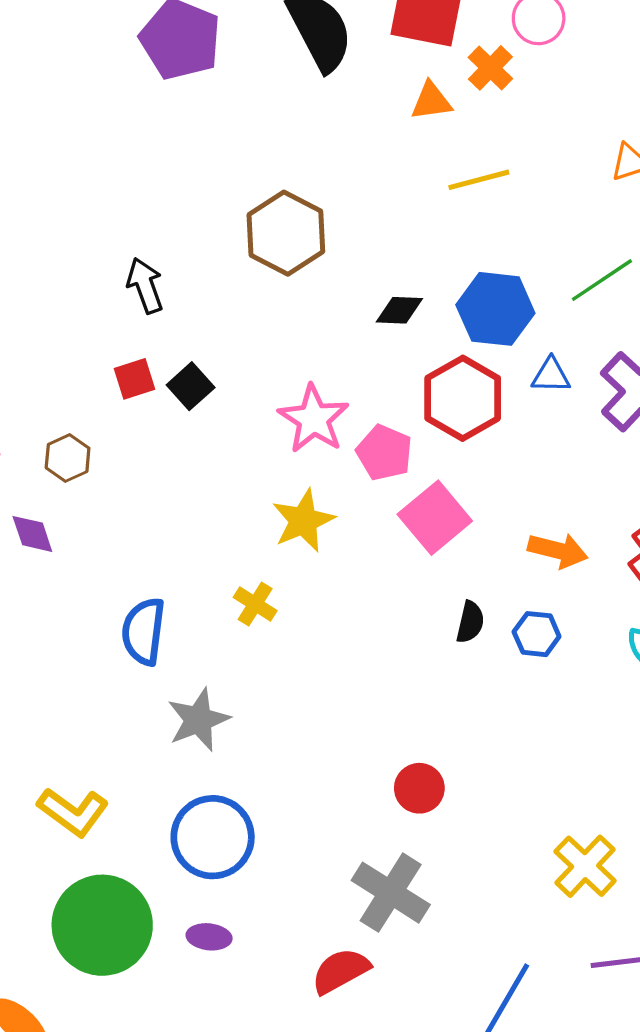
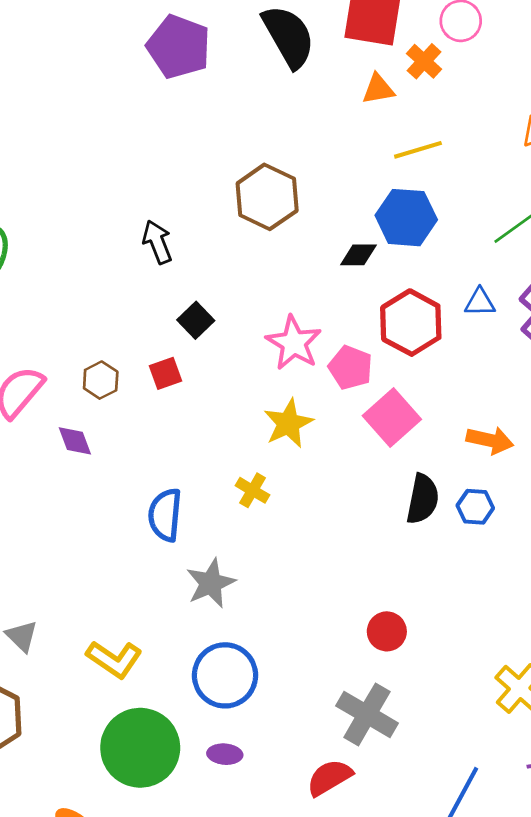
blue hexagon: (495, 309) -> (406, 218), moved
red square: (135, 379) -> (165, 373), moved
black semicircle: (470, 622) -> (423, 499), size x1.5

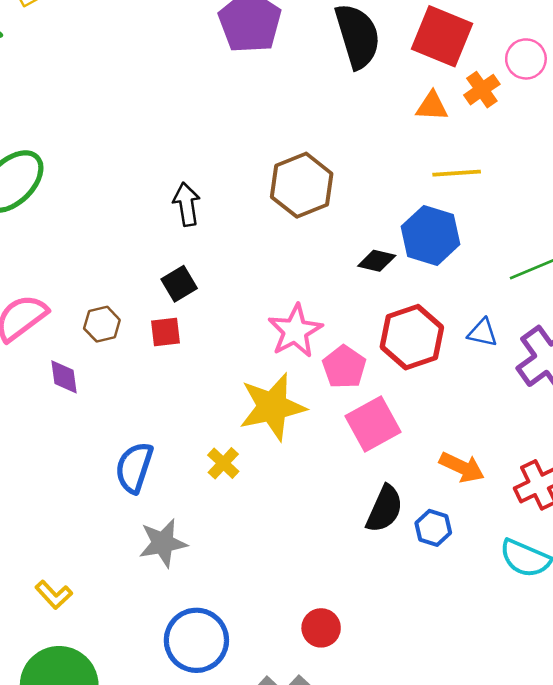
black square: (196, 320) -> (179, 284), moved
yellow star: (288, 423) -> (272, 407), size x1.4
yellow L-shape: (114, 659) -> (54, 595), size x0.7
blue circle: (225, 675) -> (196, 640), moved

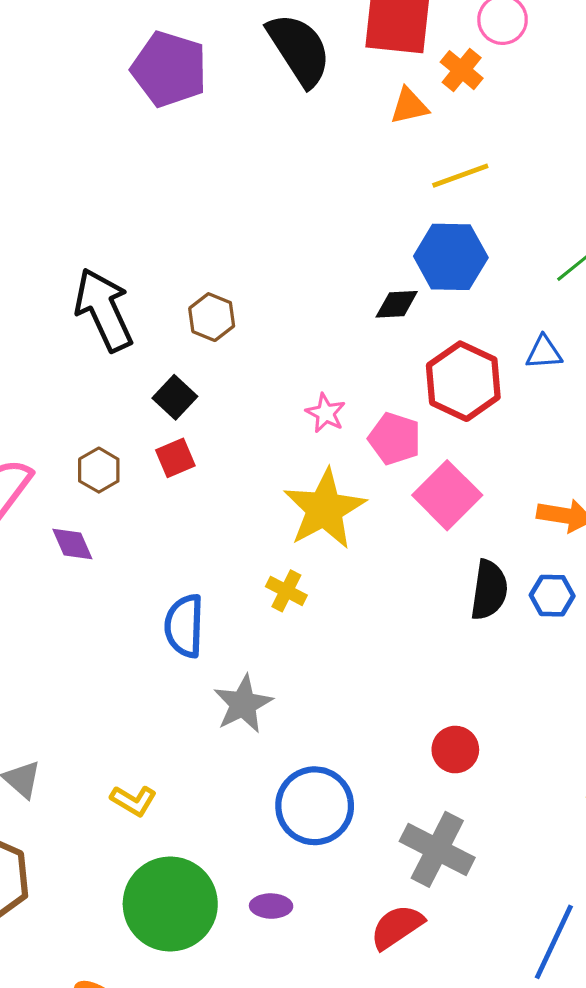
brown hexagon: (302, 185) -> (212, 317), moved, size x0.6
black arrow: (187, 204) -> (104, 310), moved, size x1.6
pink star: (295, 331) -> (326, 413), size x0.6

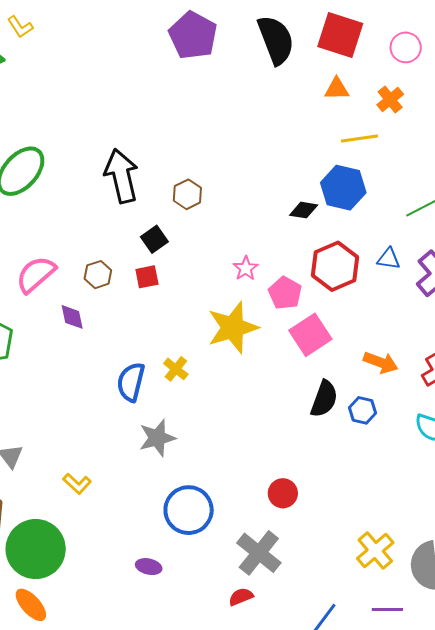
orange cross: (462, 70) -> (390, 100), moved
yellow cross: (286, 591) -> (176, 369), moved
green circle: (170, 904) -> (36, 549), moved
red semicircle: (397, 927) -> (241, 597), moved, size x0.7

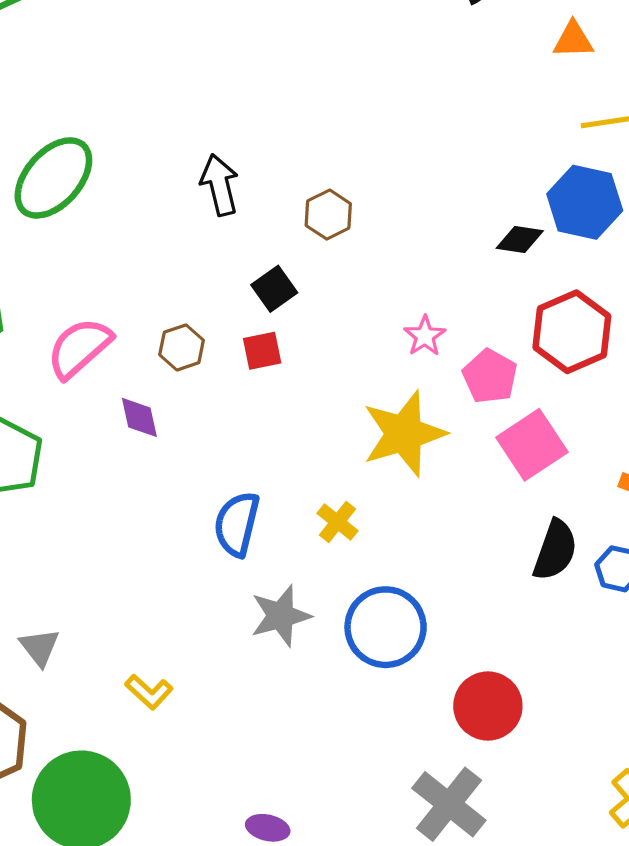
black arrow: (122, 176) -> (220, 185), size x0.7
yellow cross: (176, 369) -> (338, 522), moved
red circle: (283, 493) -> (488, 706), size x1.4
blue circle: (189, 510) -> (386, 627), moved

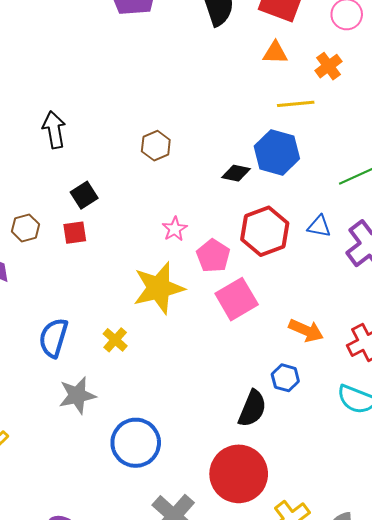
brown hexagon: (328, 215) -> (156, 146), moved
black semicircle: (555, 550) -> (252, 409), moved
blue circle: (386, 627) -> (136, 443), moved
red circle: (488, 706) -> (239, 474), moved, size x1.4

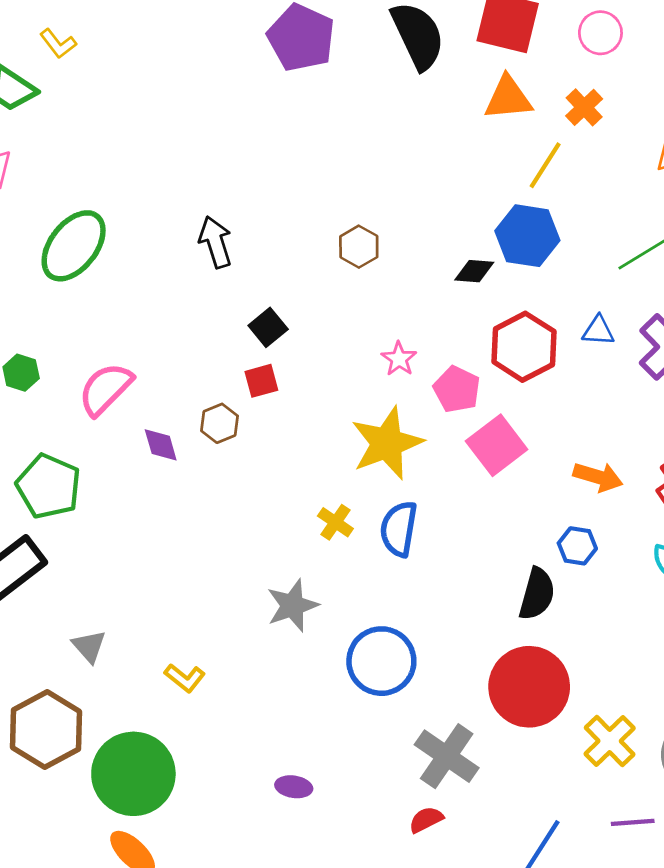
orange triangle: (275, 53) -> (508, 98), size x1.4
yellow line: (296, 104) -> (545, 165), turned -45
brown hexagon: (26, 228) -> (220, 423), moved
blue semicircle: (53, 338) -> (399, 529), moved

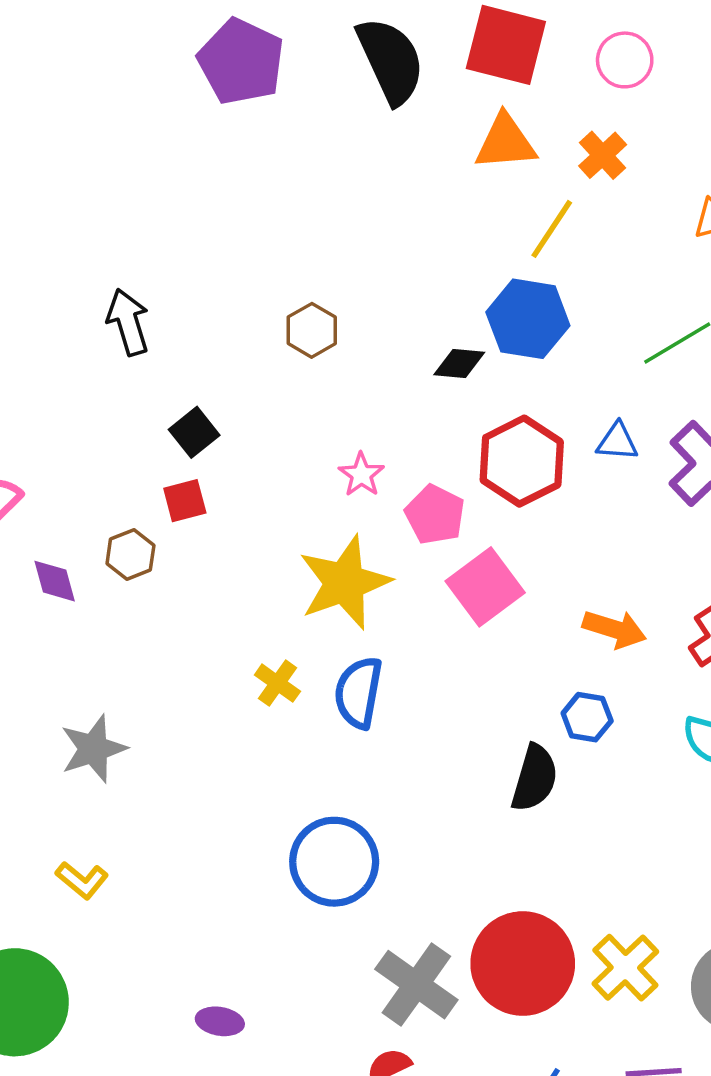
gray star: (292, 605) -> (93, 749), moved
red circle: (529, 687) -> (523, 964), moved

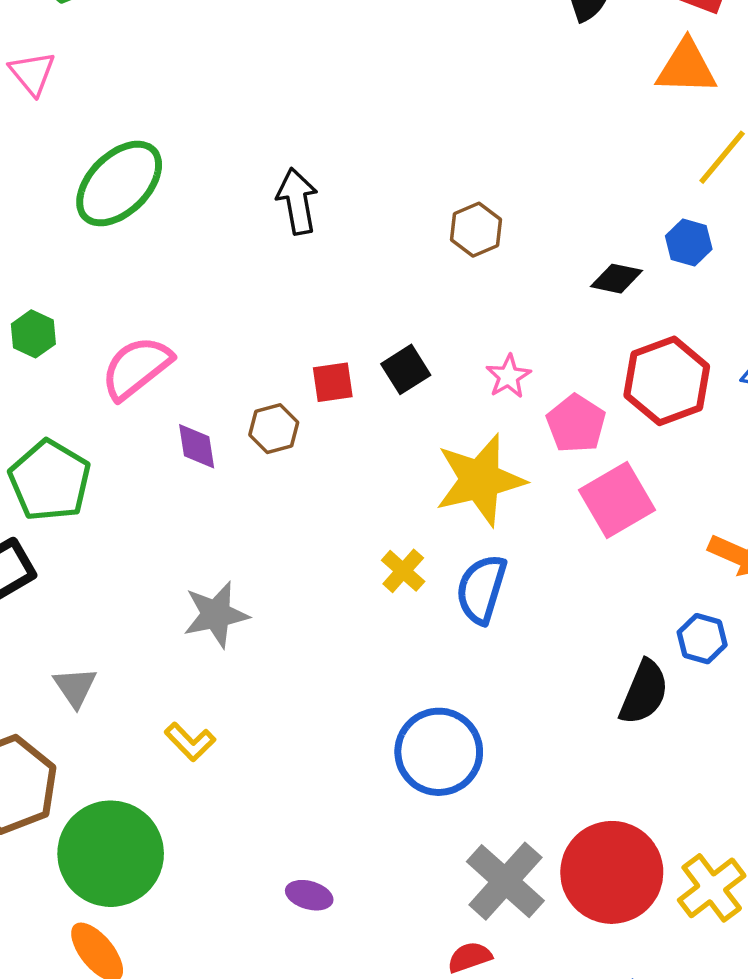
blue hexagon: (528, 319) -> (689, 243), size x0.6
black square: (194, 432) -> (406, 369), moved

